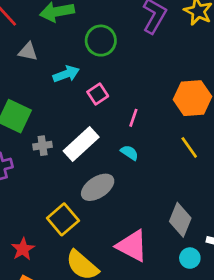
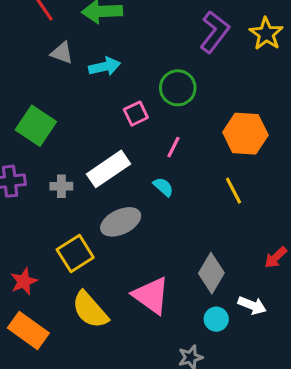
green circle: (101, 41) -> (178, 88), moved
cyan arrow: (66, 74) -> (104, 67), moved
gray cross: (43, 146) -> (61, 186), moved

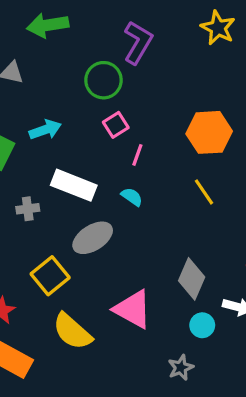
purple L-shape: (215, 32) -> (138, 42), moved
cyan arrow: (104, 67) -> (45, 130), moved
green circle: (178, 88) -> (103, 80), moved
pink square: (136, 114) -> (116, 125), moved
white rectangle: (109, 169) -> (74, 185), turned 63

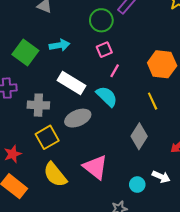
cyan semicircle: (132, 197) -> (107, 96), size x1.6
gray cross: (28, 209) -> (38, 105), moved, size x1.5
gray diamond: (192, 279) -> (139, 136), moved

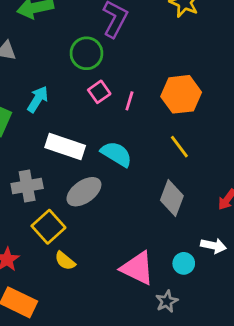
cyan arrow: (59, 45) -> (38, 99), turned -36
pink line: (115, 71) -> (129, 101), moved
pink triangle: (95, 167) -> (138, 268), moved
yellow semicircle: (55, 175) -> (65, 261), moved, size x0.6

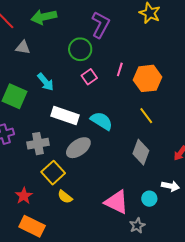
cyan arrow: (38, 99) -> (45, 82), turned 108
pink line: (129, 101) -> (120, 69), moved

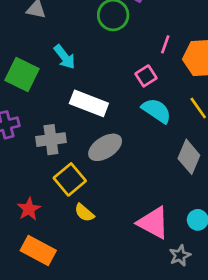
pink square: (89, 77) -> (146, 76), moved
cyan semicircle: (102, 121) -> (157, 111), moved

